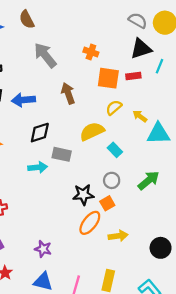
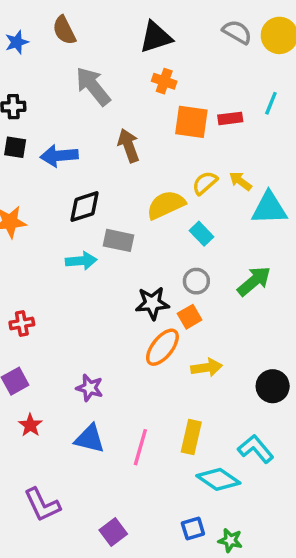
black triangle: (141, 49) -> (156, 37), moved
yellow semicircle: (114, 108) -> (205, 183), moved

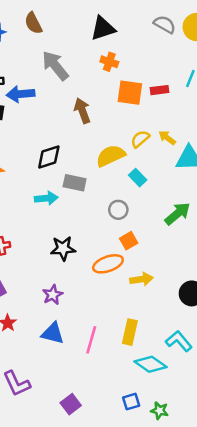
blue arrow: (59, 156) -> (20, 94), moved
gray circle: (196, 281) -> (118, 210), moved
black star: (152, 303) -> (63, 248), moved
orange ellipse: (162, 347) -> (108, 264), turned 32
purple star: (90, 388) -> (53, 295), turned 30

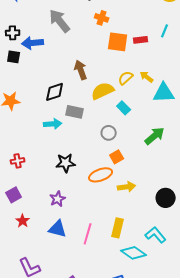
brown arrow: (82, 111) -> (81, 70), moved

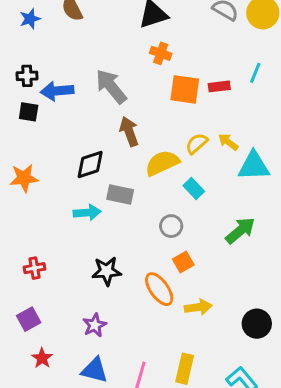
gray arrow: (60, 21) -> (111, 86), moved
orange ellipse: (101, 175) -> (159, 289), turned 75

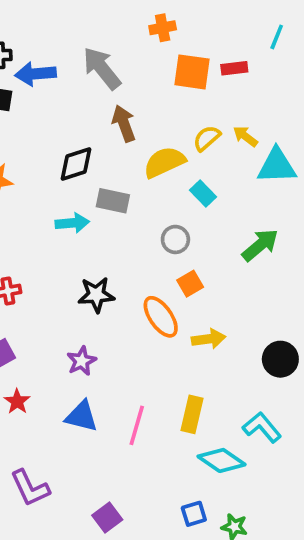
orange cross: (161, 53) -> (163, 28), turned -30
cyan line: (255, 73) -> (277, 37), moved

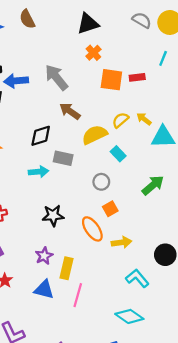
orange cross: (163, 28) -> (93, 53), turned -32
brown arrow: (124, 123) -> (70, 111), turned -35
yellow rectangle: (192, 414) -> (67, 268), moved
cyan L-shape: (262, 427) -> (137, 278), moved

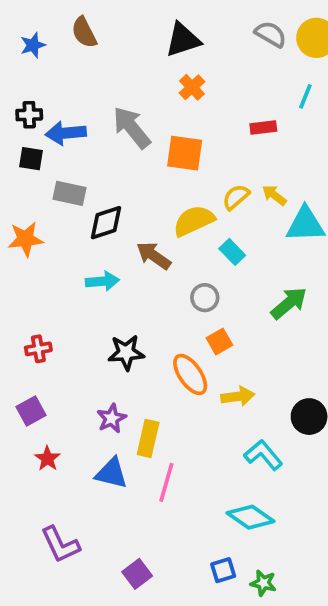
orange square: (111, 80) -> (185, 153), moved
brown arrow: (70, 111) -> (154, 256), moved
gray rectangle: (63, 158) -> (69, 193), moved

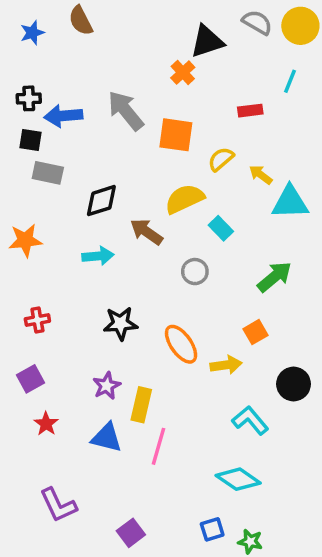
black triangle: (183, 40) -> (207, 41), moved
gray rectangle: (69, 193) -> (48, 173), moved
yellow semicircle: (236, 197) -> (221, 159), moved
orange star: (26, 239) -> (25, 240), moved
orange square: (219, 342) -> (255, 332), moved

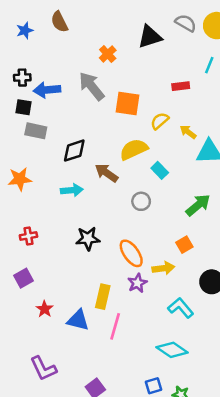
orange cross: (183, 73) -> (108, 54), moved
purple star: (107, 386) -> (137, 283), moved
red star: (46, 424) -> (45, 309), moved

